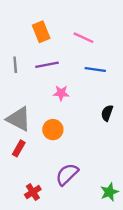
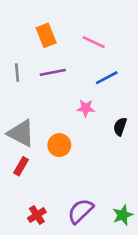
blue line: (95, 70) -> (107, 78), turned -36
pink star: (61, 93) -> (86, 108), moved
purple semicircle: (67, 174) -> (80, 211), moved

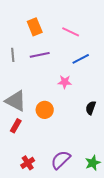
black semicircle: (120, 127) -> (91, 108), moved

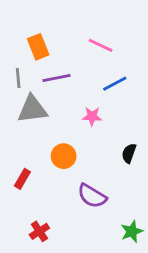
orange rectangle: (35, 27) -> (38, 47), moved
gray triangle: (16, 101) -> (32, 109), moved, turned -35
purple semicircle: (61, 160) -> (92, 196), moved, turned -105

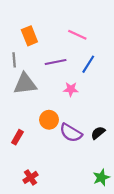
purple line: (56, 78) -> (56, 62), moved
blue line: (115, 84) -> (88, 64), turned -30
black semicircle: (129, 153) -> (98, 133), moved, turned 32
purple semicircle: (92, 196) -> (71, 133), moved

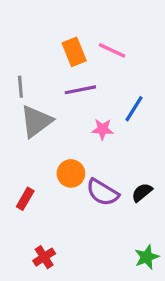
orange rectangle: (29, 36) -> (74, 52), moved
blue line: (88, 64) -> (134, 109), moved
gray triangle: (25, 84) -> (36, 121), turned -30

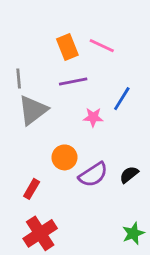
purple semicircle: (102, 192) -> (93, 175), turned -64
red rectangle: (25, 199) -> (32, 189), moved
red cross: (44, 257) -> (40, 233), size x1.6

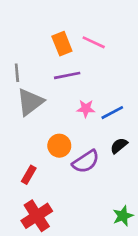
blue line: (122, 99) -> (112, 113), moved, turned 30
black semicircle: (129, 175) -> (119, 146), moved

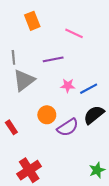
orange rectangle: (62, 44) -> (32, 21), moved
black semicircle: (119, 146) -> (94, 115), size x1.5
red rectangle: (29, 175) -> (11, 127), moved, turned -64

